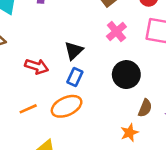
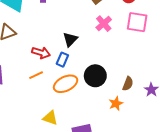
black circle: (126, 75) -> (95, 76), moved
blue rectangle: (75, 77) -> (62, 60), moved
orange line: (28, 109) -> (36, 75), moved

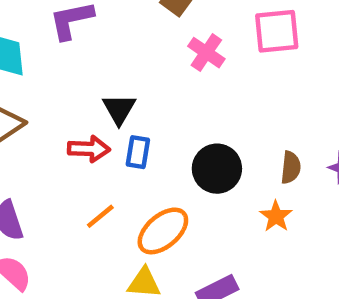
black triangle: (70, 39) -> (119, 109), moved
orange line: (36, 75) -> (100, 216), moved
orange ellipse: (66, 84) -> (163, 231), moved

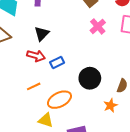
black triangle: (119, 109) -> (42, 34), moved
blue rectangle: (138, 152) -> (57, 62), turned 40

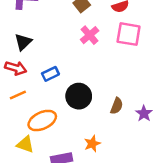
blue rectangle: (57, 62) -> (50, 74), moved
orange line: (34, 86) -> (18, 95), moved
orange star: (110, 105) -> (92, 144), moved

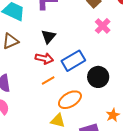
blue rectangle: (50, 74) -> (73, 61), size x1.6

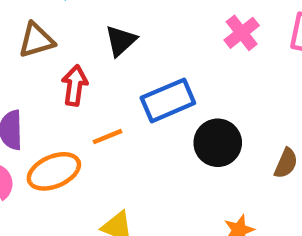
red arrow: (44, 58) -> (75, 85), moved, turned -102
orange ellipse: (70, 100) -> (54, 171), moved

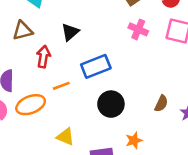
pink cross: (242, 33) -> (138, 29), turned -30
black circle: (218, 143) -> (111, 104), moved

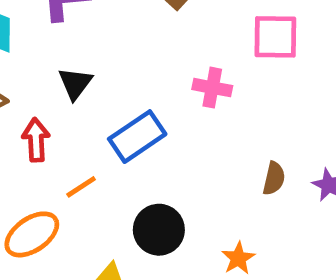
pink cross: (138, 29) -> (212, 88), moved
black circle: (111, 104) -> (159, 230), moved

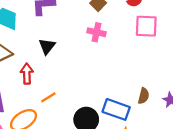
pink cross: (212, 88) -> (97, 32), moved
blue rectangle: (137, 137) -> (116, 109), moved, turned 52

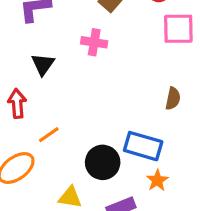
pink cross: (97, 32) -> (94, 42), moved
brown semicircle: (144, 96) -> (173, 98), moved

